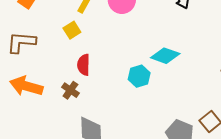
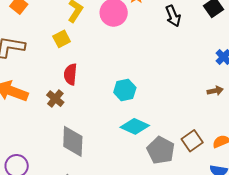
cyan diamond: (165, 56) -> (135, 126), moved

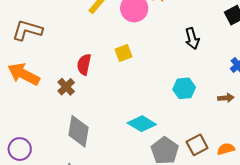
black arrow: (173, 16) -> (192, 39), moved
yellow square: (62, 39) -> (123, 53), moved
cyan hexagon: (125, 90) -> (184, 88), moved

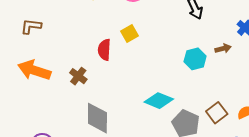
brown L-shape: (27, 30) -> (31, 26), size x0.7
red semicircle: (84, 64) -> (104, 50), moved
brown arrow: (226, 98) -> (223, 48), moved

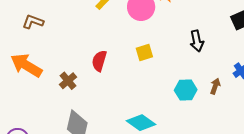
yellow square: (130, 34) -> (144, 53), moved
brown arrow: (223, 48) -> (215, 86), turned -70

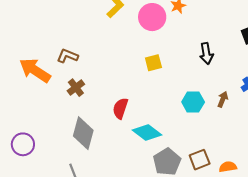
brown L-shape: (33, 22) -> (67, 56), moved
red semicircle: (99, 61) -> (120, 108), moved

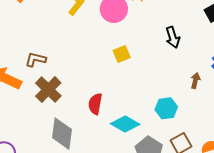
brown cross: (76, 88) -> (48, 89), size x1.5
cyan hexagon: (193, 102) -> (166, 108), moved

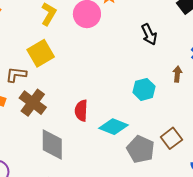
yellow square: (122, 54) -> (41, 53), moved, size x1.5
cyan hexagon: (166, 108) -> (144, 89), moved

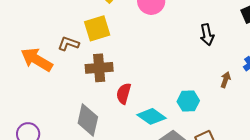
cyan hexagon: (144, 89) -> (188, 101), moved
brown cross: (33, 103) -> (99, 68), moved, turned 36

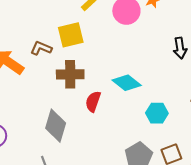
cyan diamond: (152, 116) -> (127, 83), moved

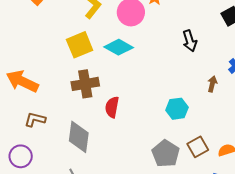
brown L-shape: (41, 48) -> (35, 119), moved
cyan diamond: (127, 83) -> (119, 47), moved

